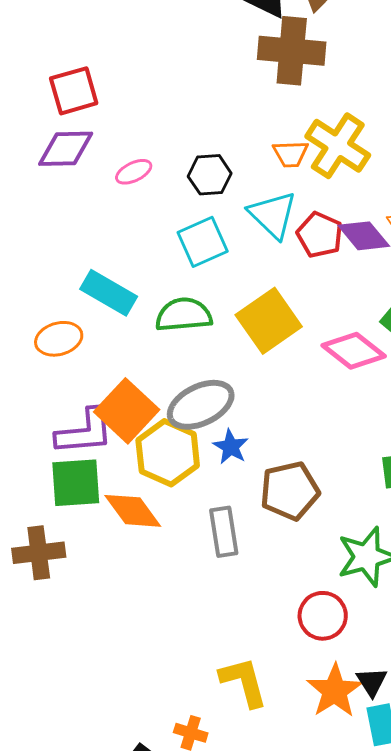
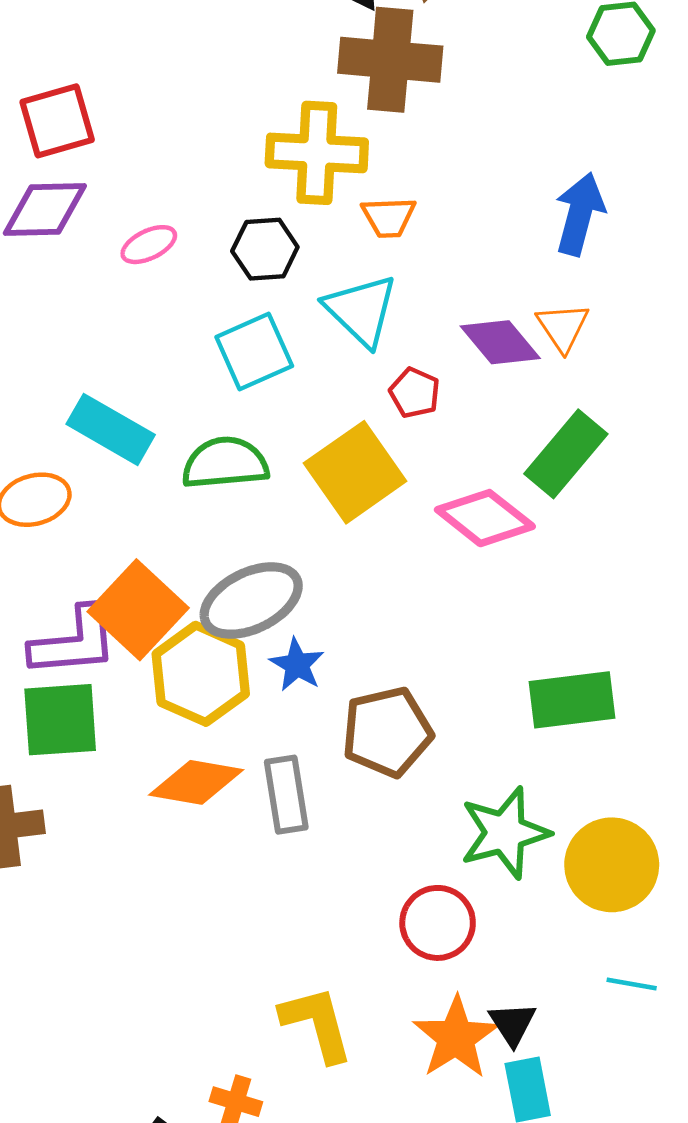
yellow cross: (338, 146) -> (317, 153), moved, turned -30
red pentagon: (320, 235) -> (415, 393), moved, size x0.7
orange diamond: (133, 511) -> (196, 782), moved, turned -44

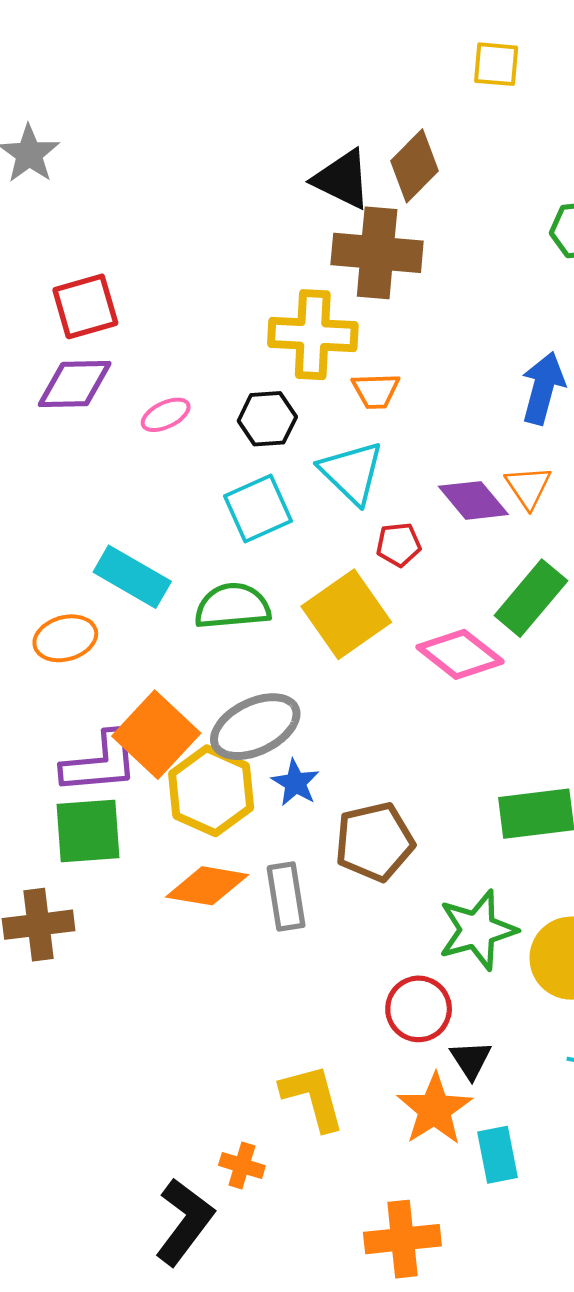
red pentagon: (415, 393) -> (398, 545), turned -30
black triangle: (512, 1024) -> (471, 1060), moved

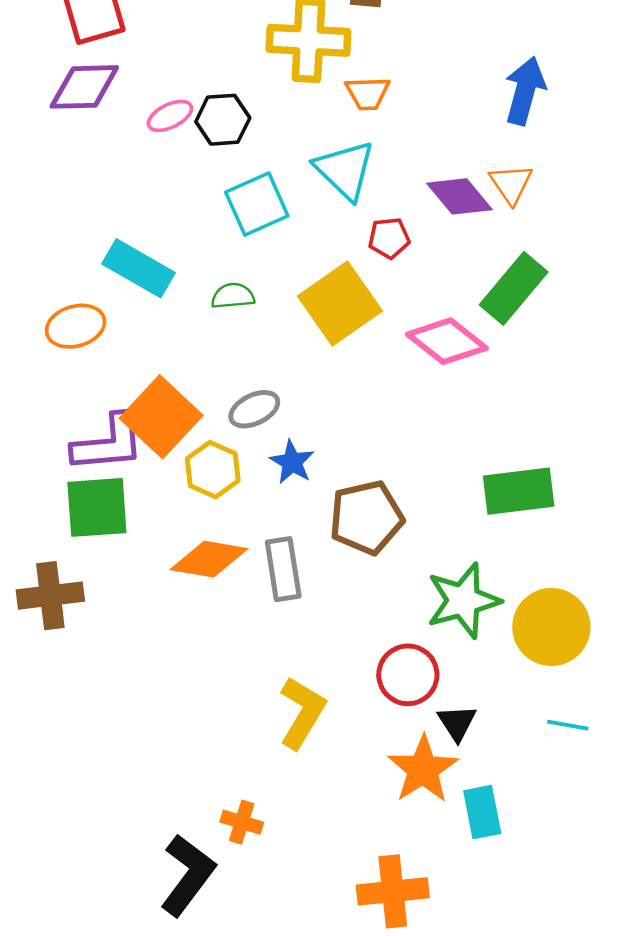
black hexagon: (267, 419) -> (223, 120), moved
green semicircle: (233, 606) -> (233, 296), size x0.6
gray ellipse: (255, 727) -> (254, 409), size x0.6
yellow hexagon: (211, 791) -> (213, 470), size x0.7
yellow L-shape: (313, 1097) -> (302, 713), moved, turned 46

